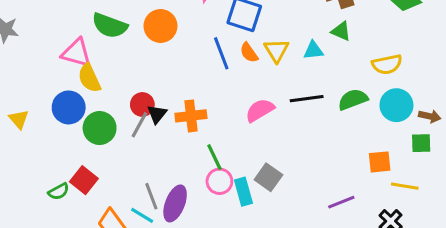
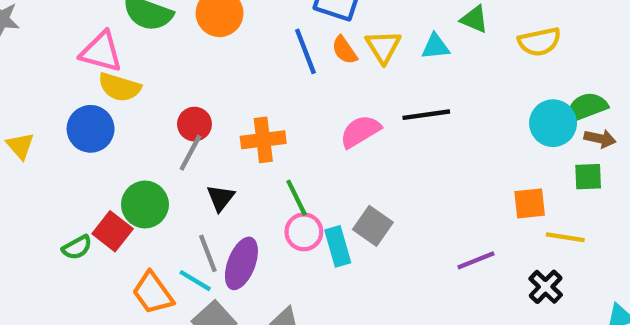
yellow semicircle: (387, 64) -> (539, 42), moved
yellow semicircle: (89, 78) -> (119, 87), turned -48
green semicircle: (353, 99) -> (586, 107), moved
black triangle: (157, 114) -> (220, 198), moved
green circle: (100, 128) -> (145, 205), moved

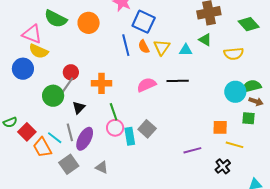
green circle: (145, 205) -> (53, 96), moved
red square: (113, 231) -> (27, 132), moved
cyan line: (195, 281) -> (55, 138), moved

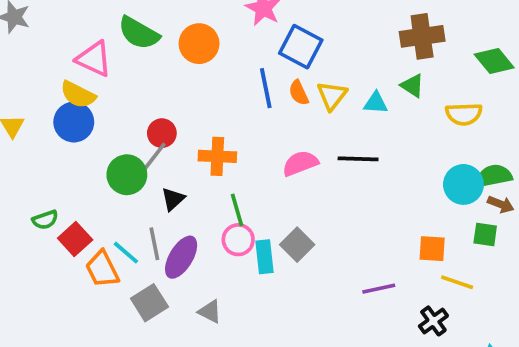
yellow semicircle: (39, 51) -> (78, 95), moved

